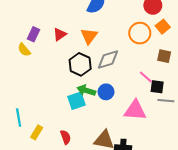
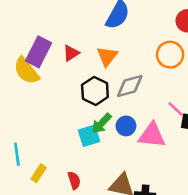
purple rectangle: (33, 34) -> (39, 52), size x1.6
yellow semicircle: (24, 50) -> (26, 71), size x1.6
green arrow: (86, 90) -> (102, 123), turned -66
pink triangle: (135, 110) -> (152, 135), moved

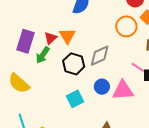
orange triangle: (107, 56) -> (67, 36), moved
yellow semicircle: (26, 71) -> (19, 83), moved
green arrow: (102, 123) -> (43, 55), moved

